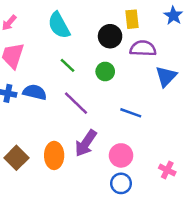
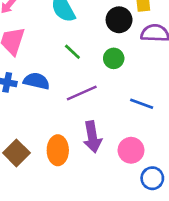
purple line: (76, 103) -> (82, 93), turned -68
purple arrow: (86, 143) -> (92, 137), turned -44
blue circle: (121, 183) -> (152, 178), moved

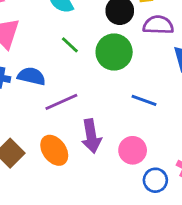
green circle: (114, 58) -> (114, 52), size x1.6
purple line: (82, 93) -> (61, 102), moved
orange ellipse: (58, 150) -> (54, 150), turned -36

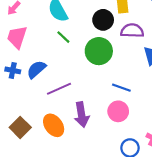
green line: (70, 45) -> (63, 37), moved
blue semicircle: (31, 76) -> (36, 69), turned -54
pink circle: (133, 150) -> (118, 111), moved

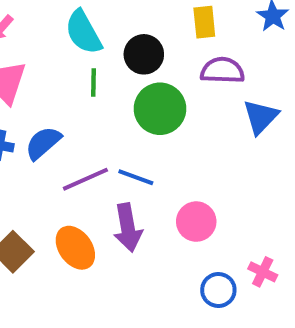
black circle: (103, 20) -> (144, 54), moved
green line: (63, 37) -> (94, 83), turned 48
blue line: (121, 88) -> (136, 177), moved

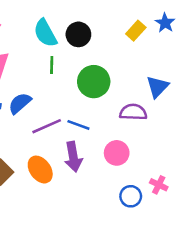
yellow rectangle: (204, 22) -> (136, 31), moved, turned 48
black circle: (144, 54) -> (78, 34), moved
purple semicircle: (222, 70) -> (133, 112), moved

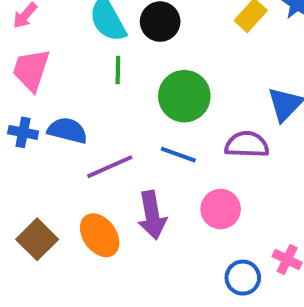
blue semicircle: (20, 103) -> (67, 130), turned 55
blue line: (78, 125) -> (178, 155), moved

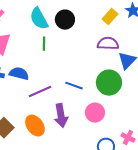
green circle: (184, 96) -> (109, 83), moved
purple semicircle: (247, 145) -> (108, 44), moved

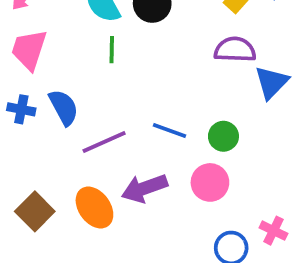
blue semicircle: (19, 74) -> (64, 107), turned 48
green circle: (109, 83) -> (223, 136), moved, size x0.6
purple arrow: (61, 116) -> (145, 188), turned 80

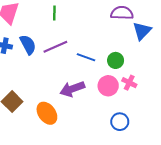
purple line: (104, 142) -> (55, 47), moved
orange ellipse: (94, 208) -> (47, 113), moved
pink cross: (273, 231) -> (129, 83), moved

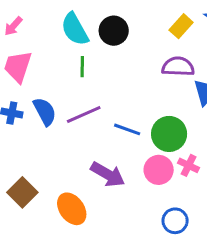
green circle: (116, 60) -> (169, 134), size x1.5
purple arrow: (72, 89) -> (108, 174), turned -130

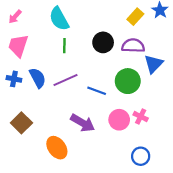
black circle: (114, 31) -> (103, 42), moved
green circle: (169, 134) -> (128, 81), moved
brown square: (22, 192) -> (21, 123), moved
blue circle: (175, 221) -> (141, 156), moved

